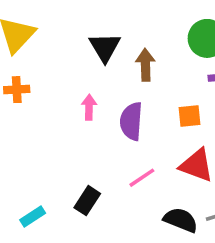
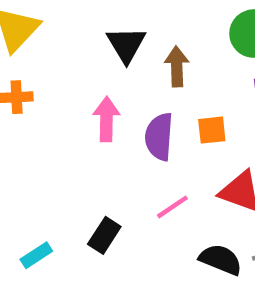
pink arrow: (89, 107) -> (107, 119), size x1.4
orange square: (189, 116) -> (212, 130), moved

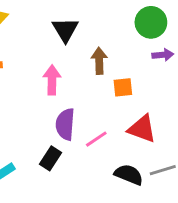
brown arrow: (177, 66) -> (99, 61), moved
purple semicircle: (159, 137) -> (65, 124), moved

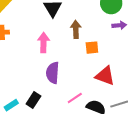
pink line: (96, 139) -> (75, 98), moved
black rectangle: (50, 158) -> (33, 100), moved

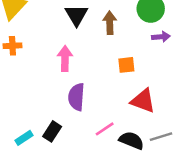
brown arrow: (76, 29) -> (110, 23), moved

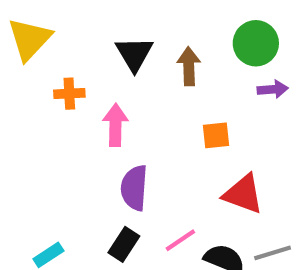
orange cross: (12, 46) -> (69, 94), moved
black rectangle: (52, 131) -> (124, 244), moved

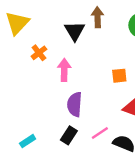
brown arrow: (189, 66) -> (97, 17), moved
orange cross: (69, 94) -> (39, 53), turned -35

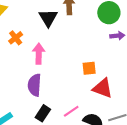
orange square: (119, 76) -> (89, 68), moved
purple semicircle: (75, 104) -> (35, 85), moved

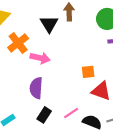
orange cross: (16, 38) -> (18, 43), size x1.5
pink arrow: (39, 54) -> (40, 58), turned 102

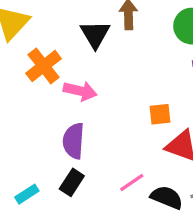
black rectangle: (44, 115) -> (72, 182), moved

